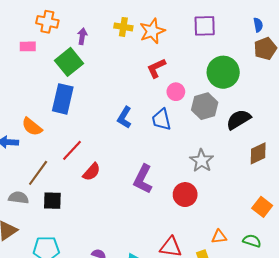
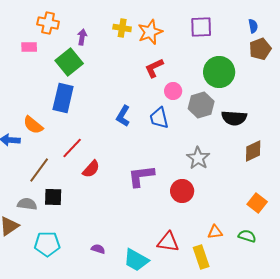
black semicircle: (239, 119) -> (234, 118), turned -145
purple L-shape: (143, 179) -> (141, 176), turned 56
gray semicircle: (19, 198) -> (27, 204), moved

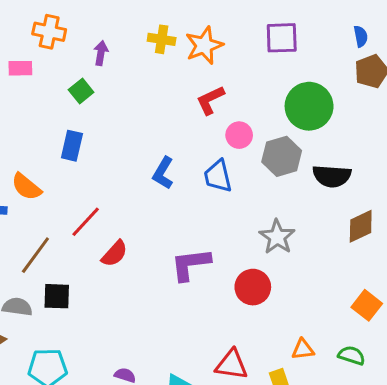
green square: (69, 62) -> (81, 91), size x0.6
blue rectangle: (63, 98) -> (72, 146), size x0.7

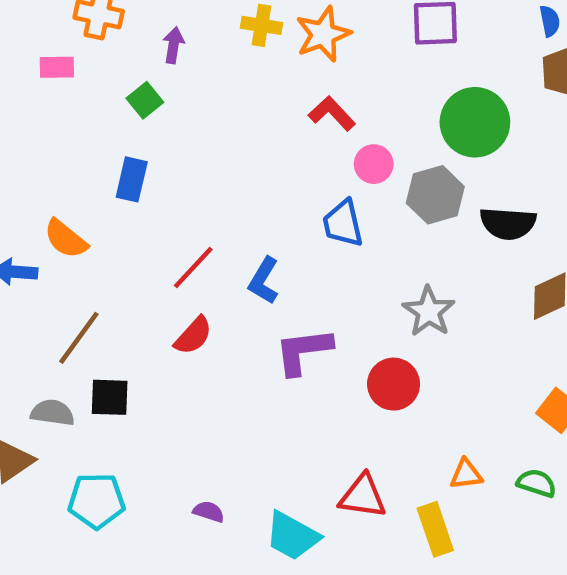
red L-shape: (210, 100) -> (332, 113), turned 72
blue L-shape: (163, 173) -> (264, 281), moved
red line: (86, 222) -> (193, 267), moved

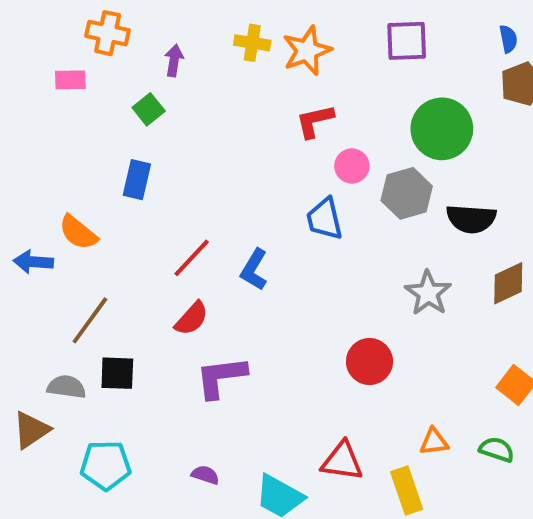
red L-shape: (332, 113) -> (315, 121), turned -60
gray star: (429, 311) -> (428, 293), moved
purple L-shape: (303, 351) -> (221, 377), moved

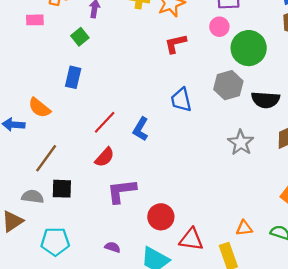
pink circle: (352, 166) -> (219, 27), moved
red circle: (369, 361) -> (161, 217), moved

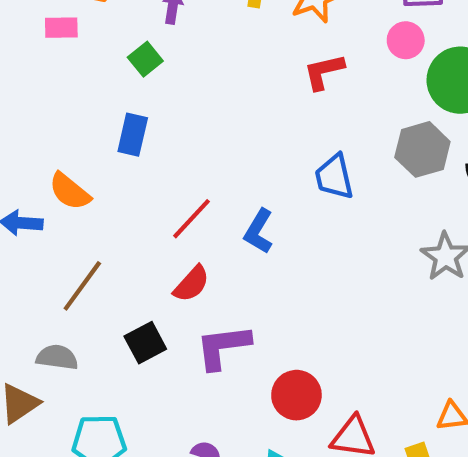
black square: (62, 189) -> (145, 343), moved, turned -30

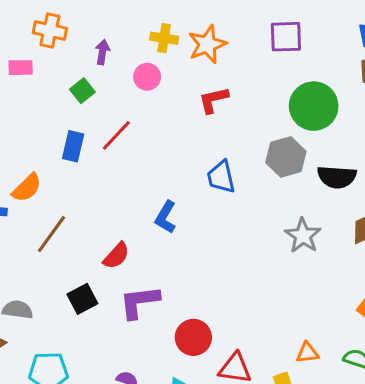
pink circle: (406, 40) -> (147, 77), moved
orange semicircle: (70, 191) -> (27, 188), turned -84
red line: (191, 219) -> (116, 135), moved
brown line: (82, 286) -> (51, 234), moved

